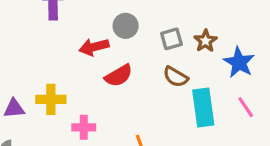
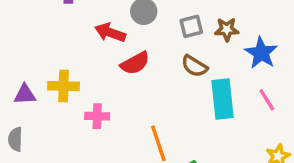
brown star: (205, 41) -> (227, 29), turned 30
red arrow: (94, 47) -> (110, 33), turned 32

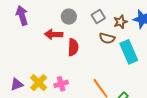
brown star: (227, 29) -> (120, 22), moved
red semicircle: (135, 63) -> (73, 47), turned -42
yellow cross: (64, 86) -> (39, 83), moved, turned -30

